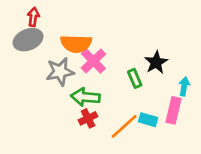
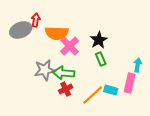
red arrow: (33, 17) -> (36, 20), moved
black star: (156, 62) -> (99, 40), moved
gray star: (60, 72) -> (45, 70), moved

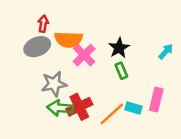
gray ellipse: (21, 30) -> (37, 47), moved
cyan arrow: (138, 65) -> (166, 51), moved, turned 32
green arrow: (64, 73) -> (60, 108), moved
red cross: (66, 89) -> (79, 107), size x1.5

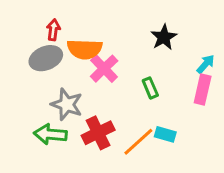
black star: (119, 48) -> (164, 37), moved
gray star: (54, 84) -> (67, 104), turned 30
pink rectangle: (156, 100) -> (203, 89), moved
green arrow: (60, 108) -> (50, 134), moved

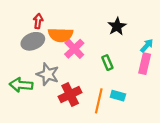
green arrow: (50, 134) -> (21, 85), moved
orange line: (138, 142) -> (99, 101), turned -35

